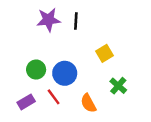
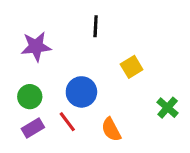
purple star: (49, 20) -> (36, 47), moved
green circle: (36, 70) -> (30, 97), moved
green cross: (118, 86) -> (168, 108), moved

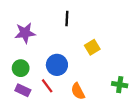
green cross: (168, 108) -> (120, 85), moved, turned -32
purple rectangle: (33, 128) -> (23, 90), turned 56

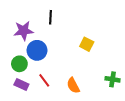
black line: (67, 19) -> (50, 17), moved
yellow square: (92, 47) -> (87, 44), turned -32
blue circle: (57, 65) -> (37, 50), moved

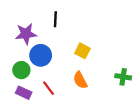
yellow square: (87, 44) -> (82, 51), moved
green cross: (112, 79) -> (123, 77), moved
orange semicircle: (73, 86) -> (80, 80), moved

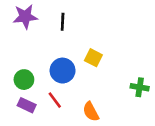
purple star: (26, 34) -> (25, 17), moved
blue circle: (41, 55) -> (63, 71), moved
orange semicircle: (80, 80) -> (91, 112), moved

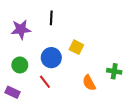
purple star: (25, 17) -> (21, 29), moved
purple rectangle: (27, 105) -> (13, 92), moved
orange semicircle: (91, 112) -> (89, 83), moved

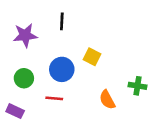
red line: (45, 82) -> (54, 98), turned -48

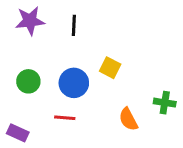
purple star: (25, 35) -> (30, 21), moved
green circle: (24, 78) -> (28, 81), moved

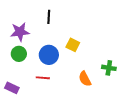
purple star: (30, 21) -> (20, 32), moved

